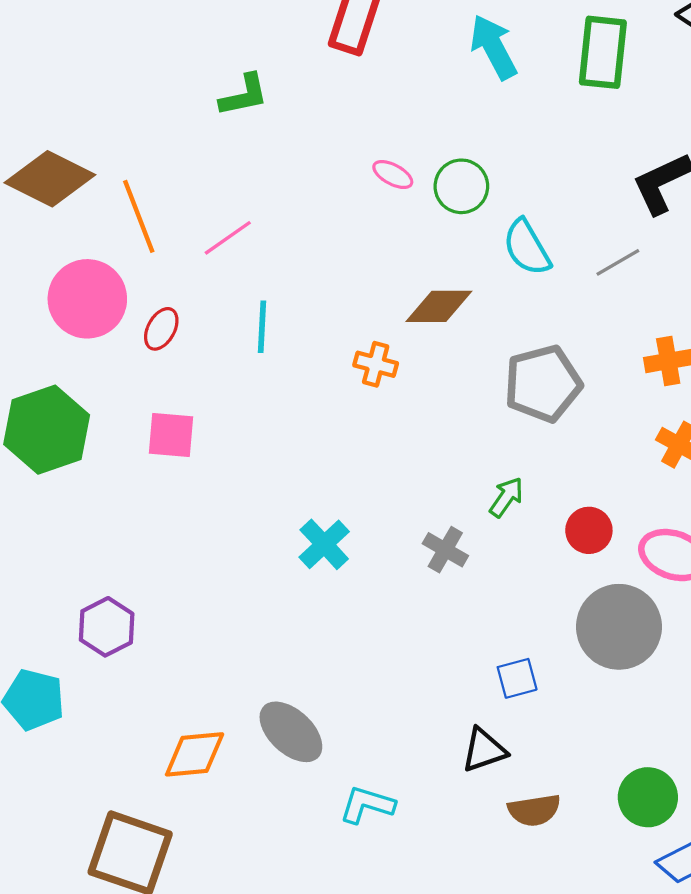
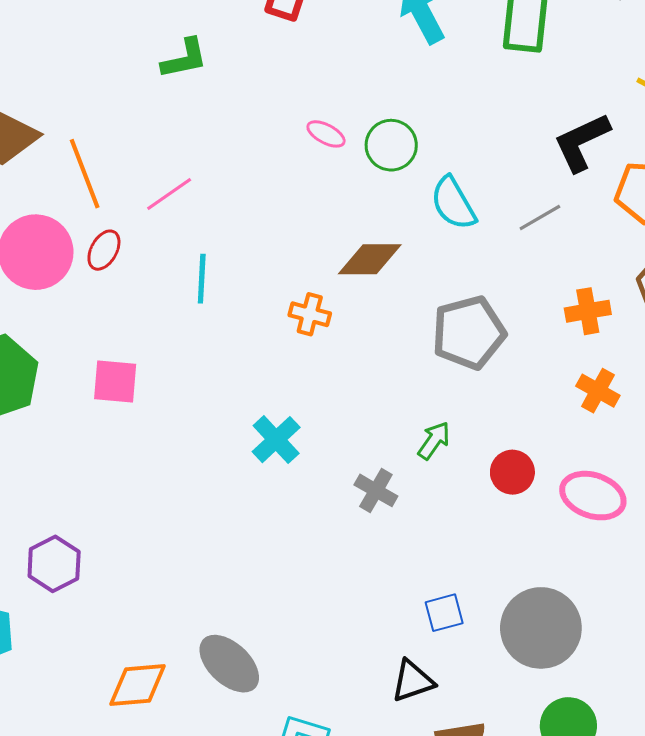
red ellipse: (161, 329) -> (104, 250), moved
cyan cross: (324, 544) -> (276, 440), moved
gray circle: (619, 627) -> (541, 628), moved

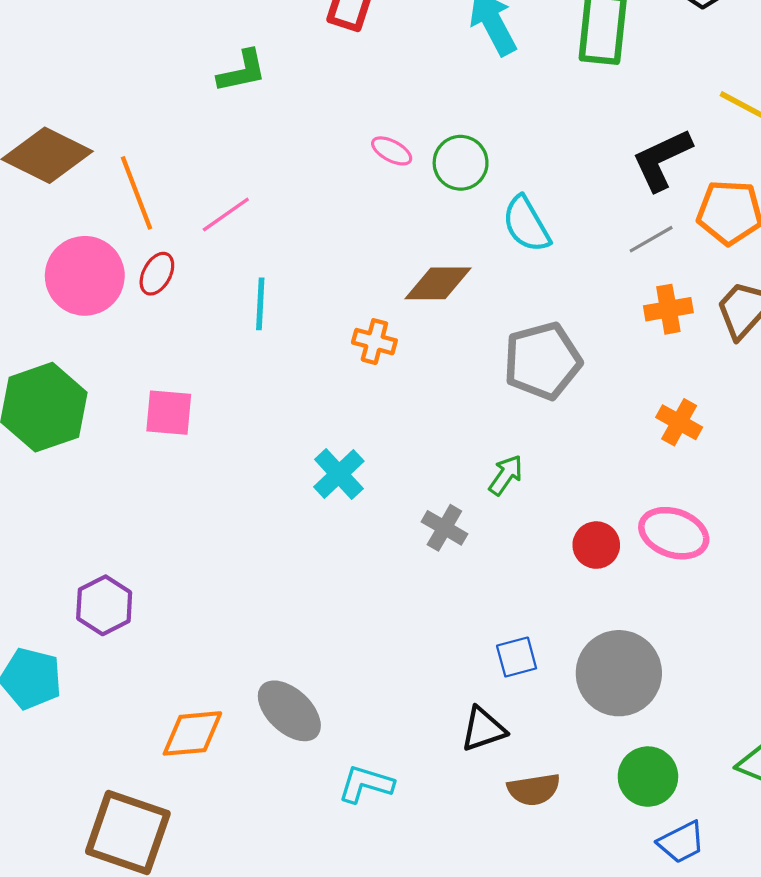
gray line: (540, 217) -> (651, 239), moved
orange cross: (588, 311) -> (668, 309), moved
red circle: (512, 472) -> (596, 545), moved

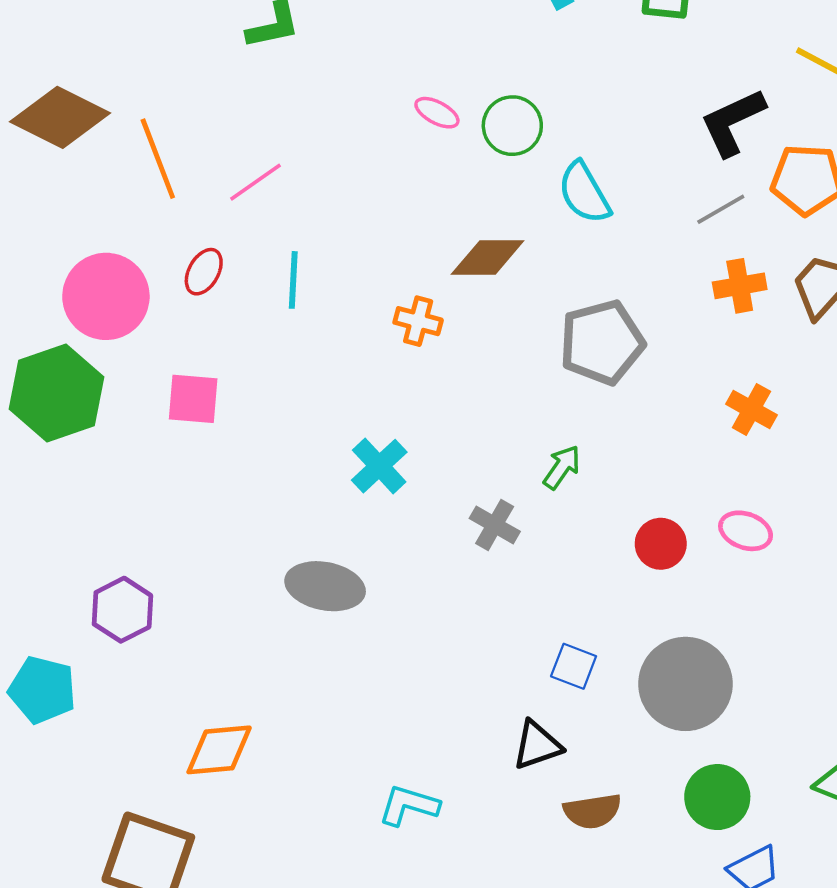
red ellipse: (157, 274) -> (204, 272), moved
pink circle: (85, 276) -> (106, 296), moved
pink ellipse: (674, 533) -> (746, 531), size x0.7
blue square: (517, 657) -> (574, 666), turned 36
gray ellipse: (289, 711) -> (325, 586), moved, turned -32

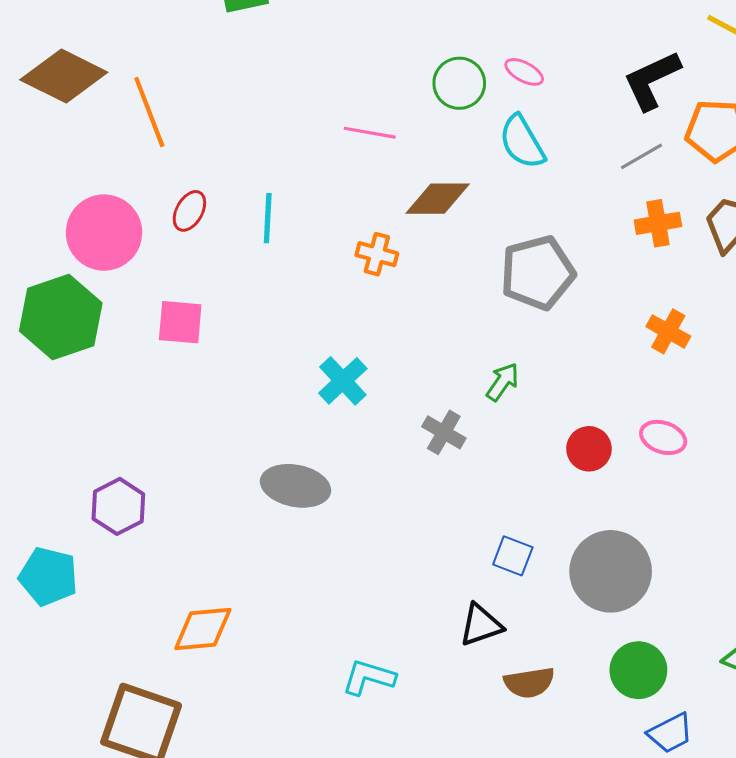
pink ellipse: (437, 113) -> (524, 72), moved
pink line: (256, 182) -> (370, 133), moved, turned 45

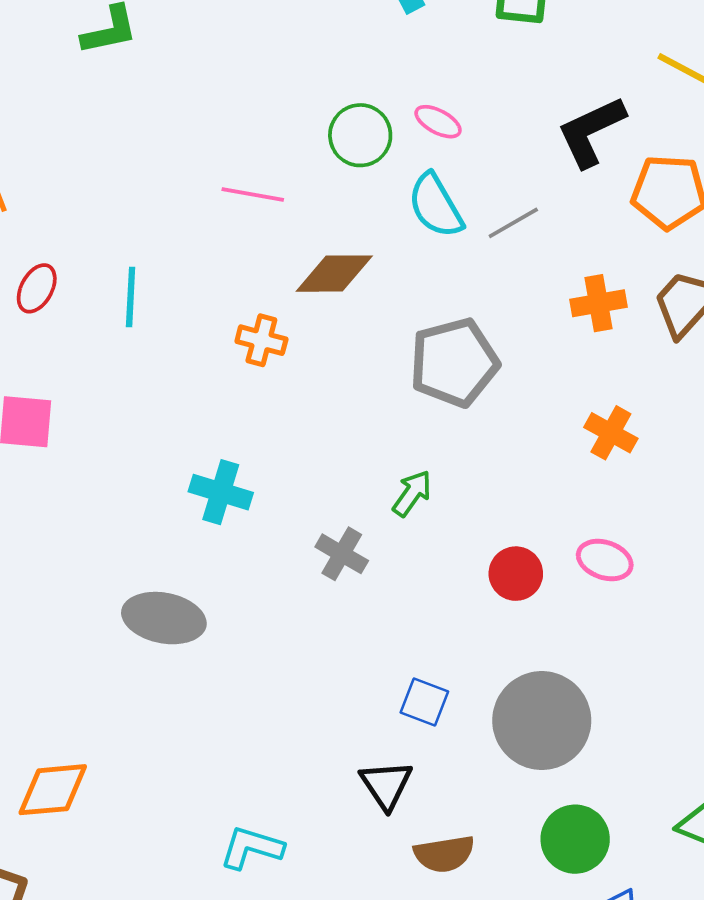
gray line: (641, 156) -> (513, 223), moved
cyan cross: (343, 381) -> (221, 492), turned -30
black triangle: (481, 625) -> (386, 785), turned -45

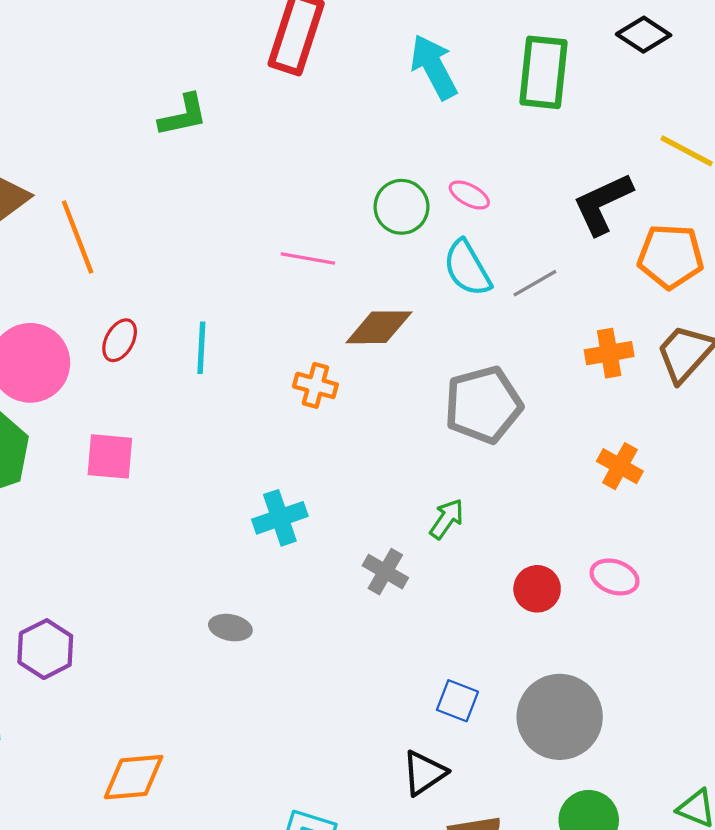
cyan cross: (221, 492) -> (280, 518), turned -36
gray ellipse: (164, 618) -> (230, 628), size x0.6
black triangle: (386, 785) -> (424, 773), turned 30

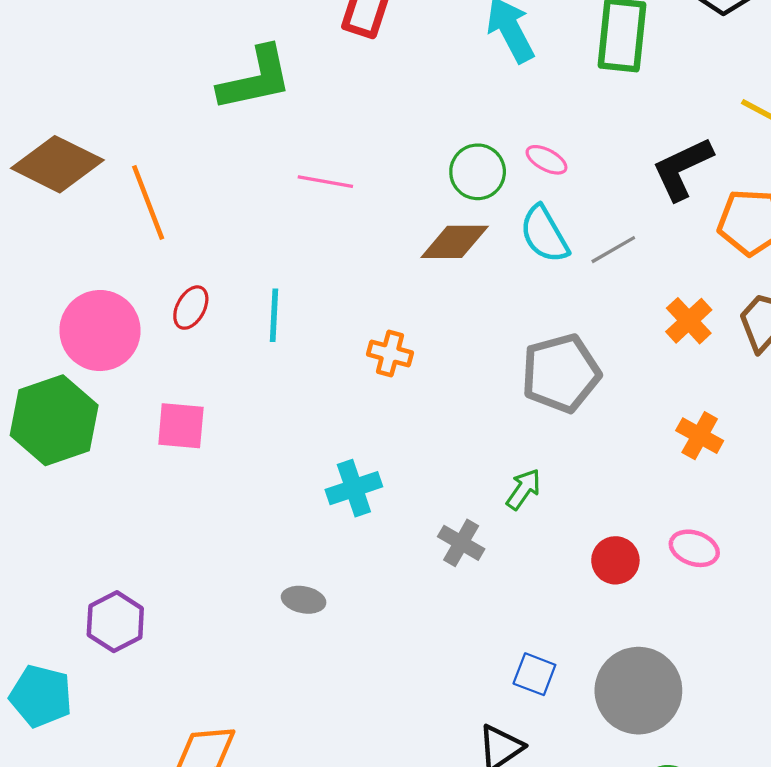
green L-shape: (183, 115) -> (255, 79), size x1.5
pink line: (308, 258) -> (325, 182), moved
brown diamond: (379, 327) -> (455, 242), moved
orange cross: (609, 353) -> (689, 321), turned -33

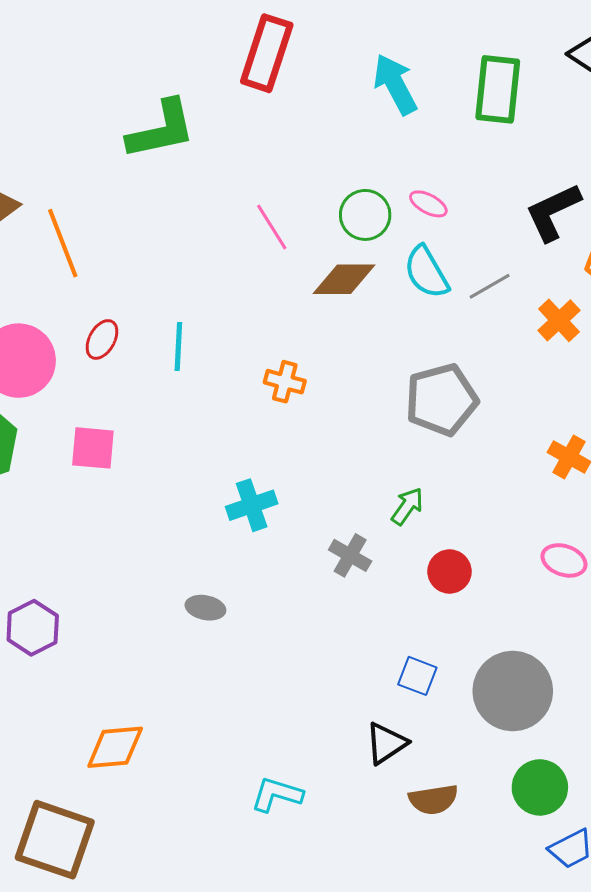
pink line: (325, 182) -> (272, 227), moved, turned 48
orange cross: (689, 321) -> (559, 320), moved
red circle: (615, 560) -> (449, 571), moved

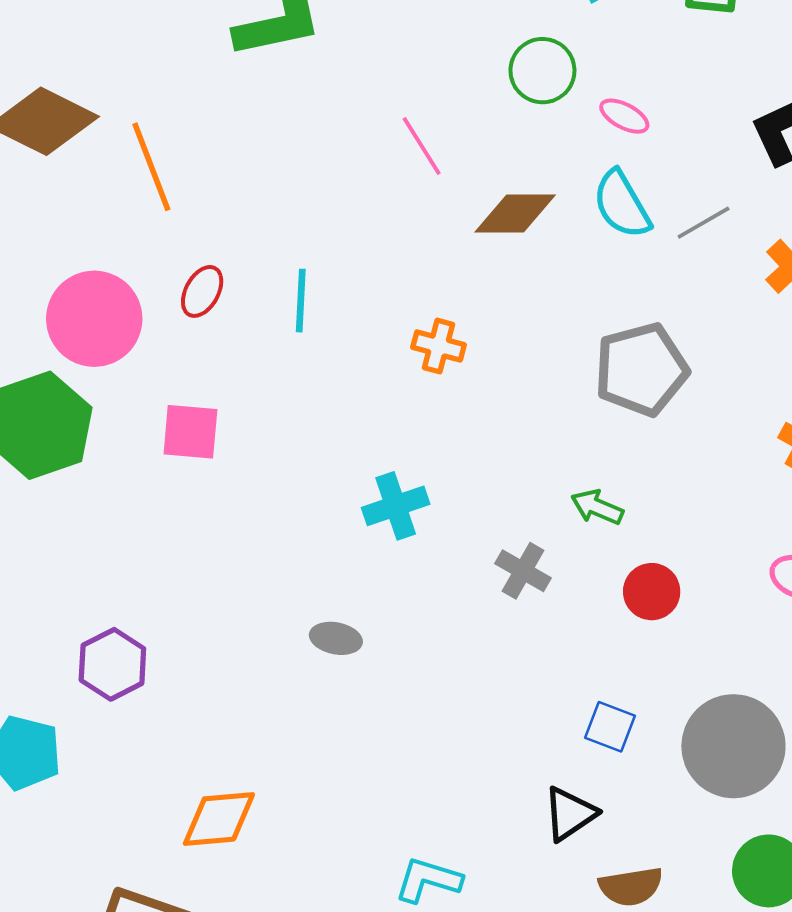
green circle: (365, 215) -> (542, 71), moved
green arrow: (407, 506) -> (597, 507), turned -102

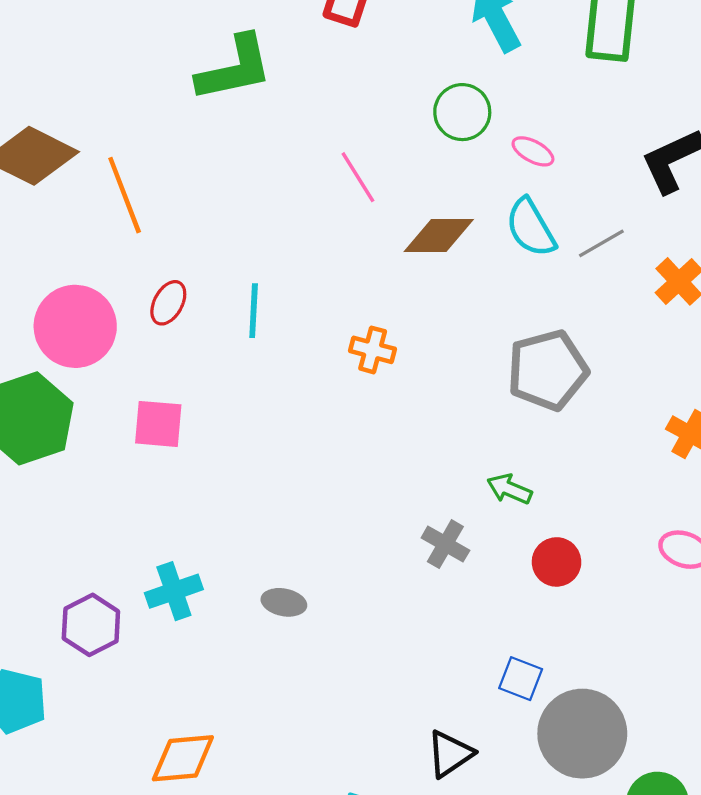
cyan cross: (396, 506) -> (174, 591), moved
gray circle: (733, 746) -> (582, 734), moved
black triangle: (570, 814) -> (450, 754), moved

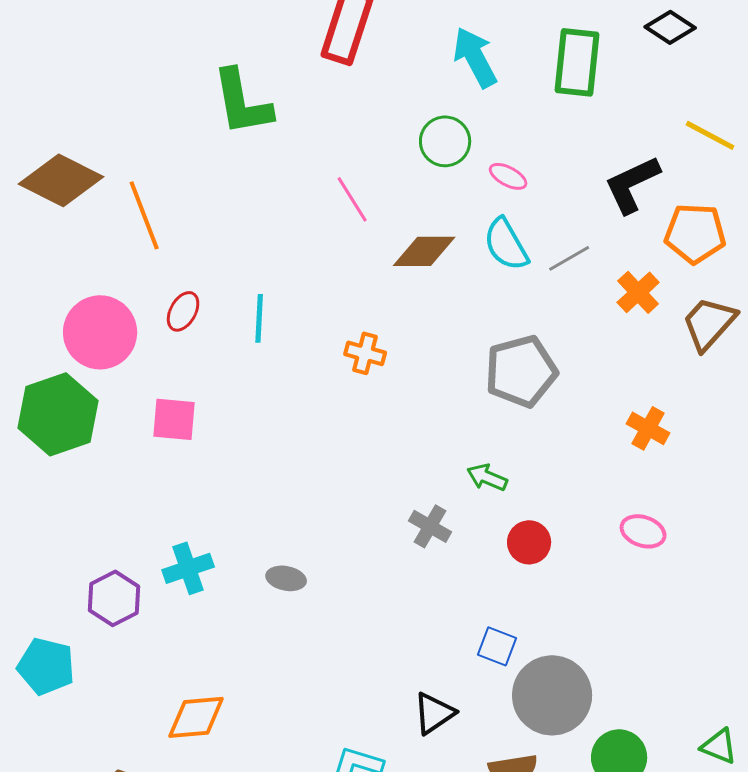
green L-shape: (235, 68) -> (242, 102), turned 92

